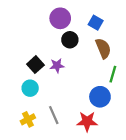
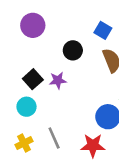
purple circle: (60, 18) -> (33, 25), moved

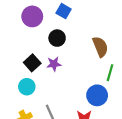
blue square: (103, 30) -> (64, 11), moved
black circle: (73, 50) -> (57, 38), moved

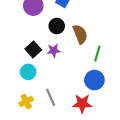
brown semicircle: (100, 47) -> (80, 34), moved
green line: (110, 73) -> (97, 54), moved

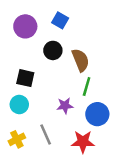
black square: (33, 49) -> (25, 78), turned -35
purple star: (54, 50) -> (65, 106), moved
green line: (97, 54) -> (87, 86), moved

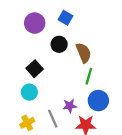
black square: (25, 78) -> (35, 69), turned 35
purple star: (65, 106) -> (70, 106), moved

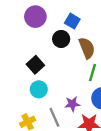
blue square: (65, 18) -> (72, 21), moved
cyan circle: (29, 92) -> (39, 89), moved

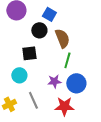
black square: (35, 65) -> (29, 53), moved, turned 35
purple star: (72, 104) -> (54, 81), moved

